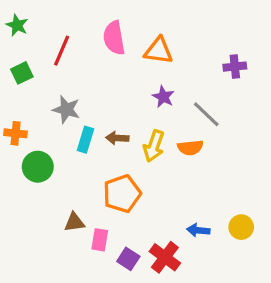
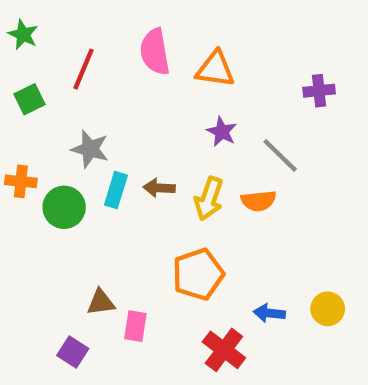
green circle: (38, 167) -> (64, 207), moved
orange pentagon: (122, 194) -> (198, 274), moved
purple square: (128, 259) -> (73, 352), moved

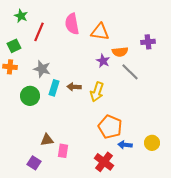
green star: (23, 34) -> (21, 16), moved
orange cross: (21, 181) -> (10, 67), moved
orange semicircle: (259, 201) -> (120, 52), moved
orange pentagon: (198, 274) -> (110, 127), moved, turned -30

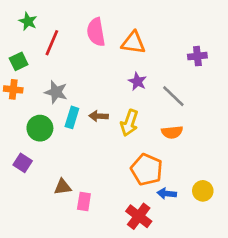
orange semicircle: (120, 52) -> (172, 132), moved
purple square: (34, 163) -> (23, 163), moved

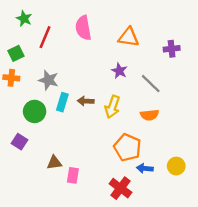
orange triangle: (133, 43) -> (129, 37), moved

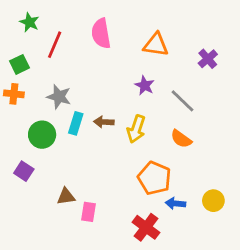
purple cross: (172, 49) -> (208, 59), turned -35
orange semicircle: (150, 115) -> (181, 139), turned 42

